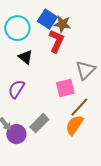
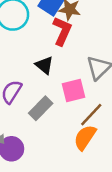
black triangle: (25, 57) -> (44, 65), moved
gray rectangle: (39, 123) -> (41, 108), moved

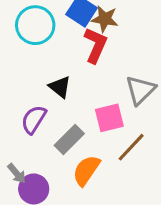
black triangle: (44, 65) -> (60, 87), moved
orange semicircle: (85, 137) -> (86, 170), moved

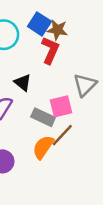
gray rectangle: (69, 140) -> (43, 117), moved, turned 70
brown line: (131, 147) -> (62, 135), moved

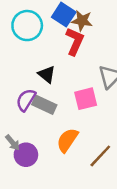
gray rectangle: (43, 117) -> (44, 105), moved
brown line: (62, 135) -> (100, 156), moved

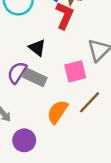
purple circle: (26, 155) -> (24, 140), moved
brown line: (100, 156) -> (90, 102), moved

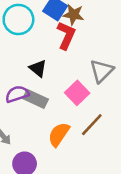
pink square: (75, 71) -> (77, 93), turned -30
purple semicircle: (17, 73) -> (17, 94), turned 40

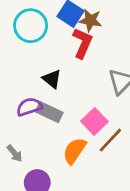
pink square: (77, 93) -> (94, 121), moved

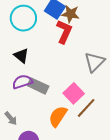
black triangle: (52, 79) -> (21, 56), moved

